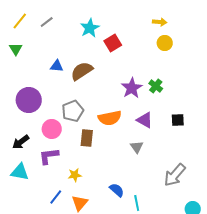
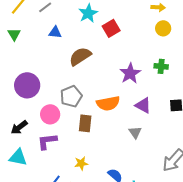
blue triangle: (57, 66) -> (55, 32), moved
green cross: (156, 86) -> (161, 66), moved, turned -32
yellow star: (75, 175) -> (81, 163), moved

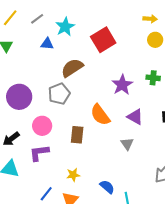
cyan star: (88, 13) -> (65, 27), moved
red square: (111, 28) -> (103, 40), size x1.4
gray pentagon: (71, 96) -> (59, 94), moved
orange semicircle: (108, 103) -> (100, 115), turned 65

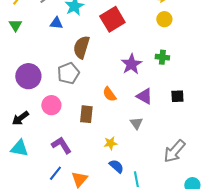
brown semicircle: (72, 68) -> (81, 47), turned -40
orange semicircle: (100, 115) -> (109, 94), size x0.7
purple L-shape: (39, 153) -> (61, 145), moved, turned 65
yellow star: (73, 175) -> (110, 143), moved

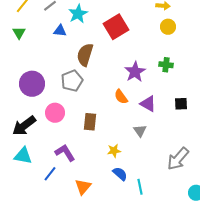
orange semicircle: (109, 94) -> (121, 97), moved
black arrow: (20, 118) -> (24, 126), size x1.4
blue line: (55, 173) -> (50, 174), moved

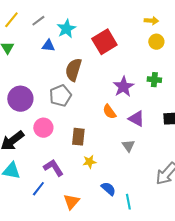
yellow star: (114, 151) -> (89, 162), moved

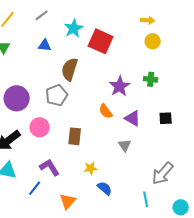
gray line: (38, 21) -> (42, 15), moved
cyan star: (66, 29) -> (74, 28), moved
red square: (104, 42) -> (101, 41), turned -35
yellow star: (89, 162) -> (91, 168), moved
cyan line: (128, 202) -> (146, 199), moved

